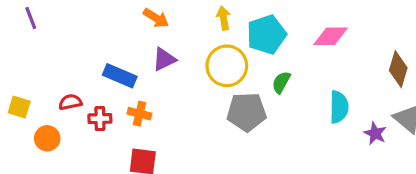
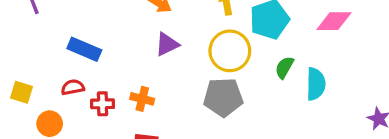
blue rectangle: (120, 76) -> (84, 49), moved
cyan semicircle: (339, 107) -> (316, 84), moved
gray pentagon: (247, 112) -> (223, 97), moved

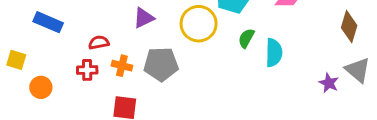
blue rectangle: (84, 49) -> (48, 22), moved
red semicircle: (73, 87) -> (99, 42), moved
gray pentagon: (223, 97) -> (161, 64), moved

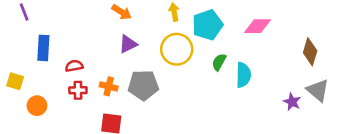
blue rectangle: (48, 22) -> (43, 48), turned 70
red semicircle: (99, 42) -> (74, 66), moved

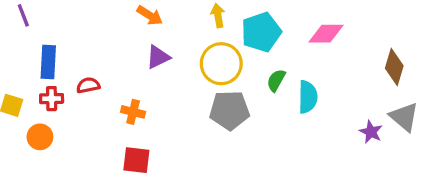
gray pentagon: (143, 85) -> (230, 110), moved
red cross: (78, 90) -> (52, 99), moved

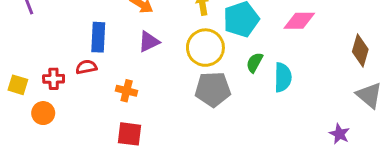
blue rectangle: (48, 62) -> (98, 37), moved
purple star: (371, 132) -> (339, 134), moved

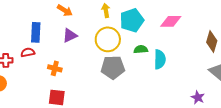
green semicircle: (255, 62) -> (141, 49), turned 56

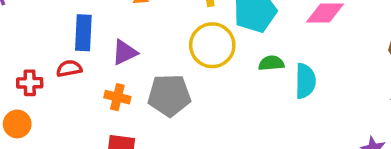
purple triangle: (70, 35) -> (125, 52), moved
gray pentagon: (113, 67) -> (169, 95), moved

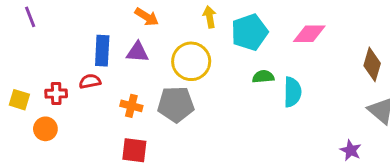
yellow circle: (212, 45) -> (191, 61), moved
purple triangle: (125, 52) -> (137, 52), moved, turned 30

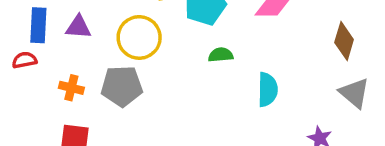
cyan semicircle: (292, 92) -> (268, 90), moved

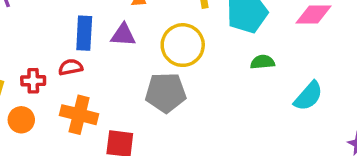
orange cross: (71, 88) -> (79, 115), moved, size x1.5
cyan semicircle: (268, 90) -> (308, 96), turned 40

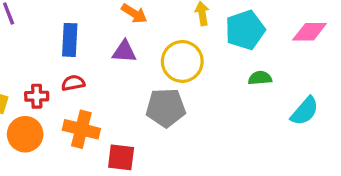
blue rectangle: (84, 33) -> (70, 40), moved
orange circle: (21, 120) -> (25, 134), size x1.4

